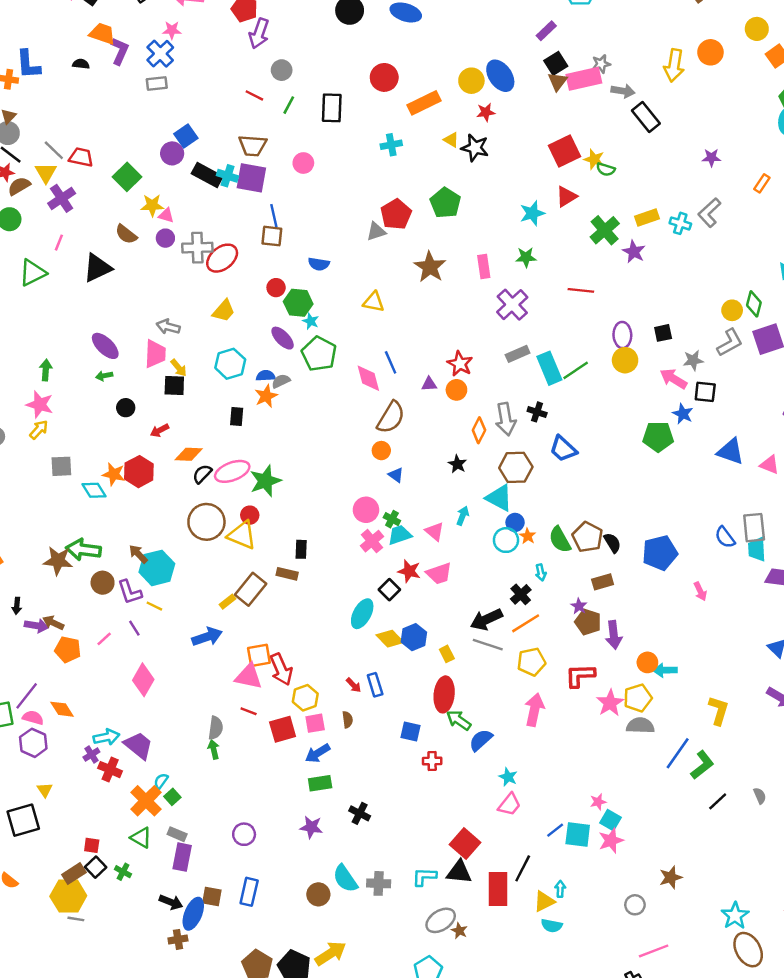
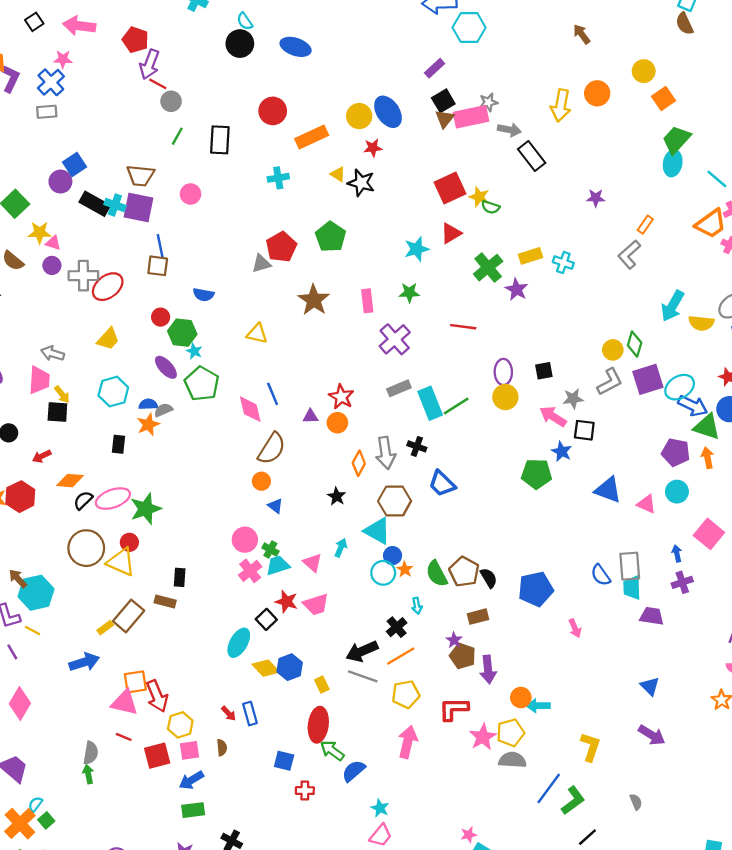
red line: (254, 95) -> (158, 84), moved
gray L-shape: (709, 213) -> (629, 255), moved
gray semicircle: (760, 796) -> (636, 802), moved

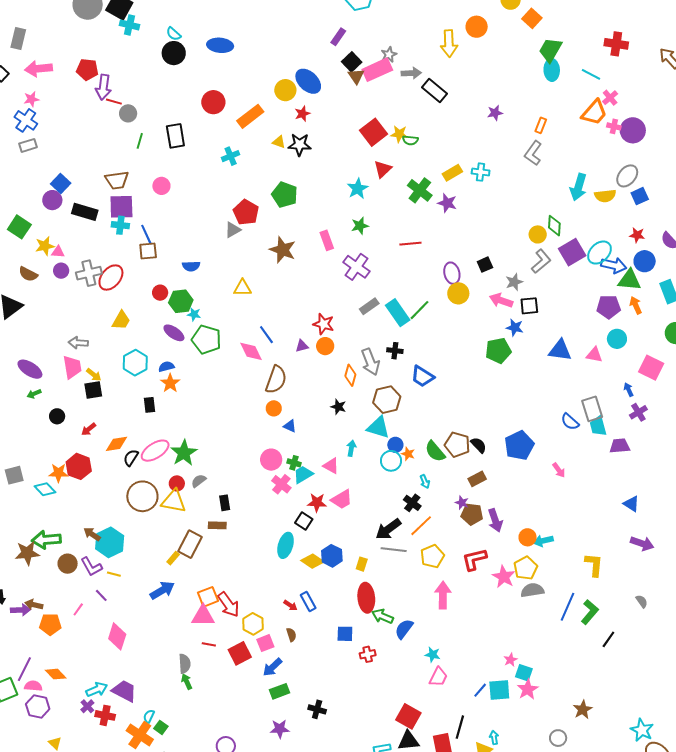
cyan cross: (115, 205) -> (120, 225), moved
gray semicircle: (163, 410) -> (199, 481), moved
yellow rectangle: (322, 685) -> (362, 564), turned 56

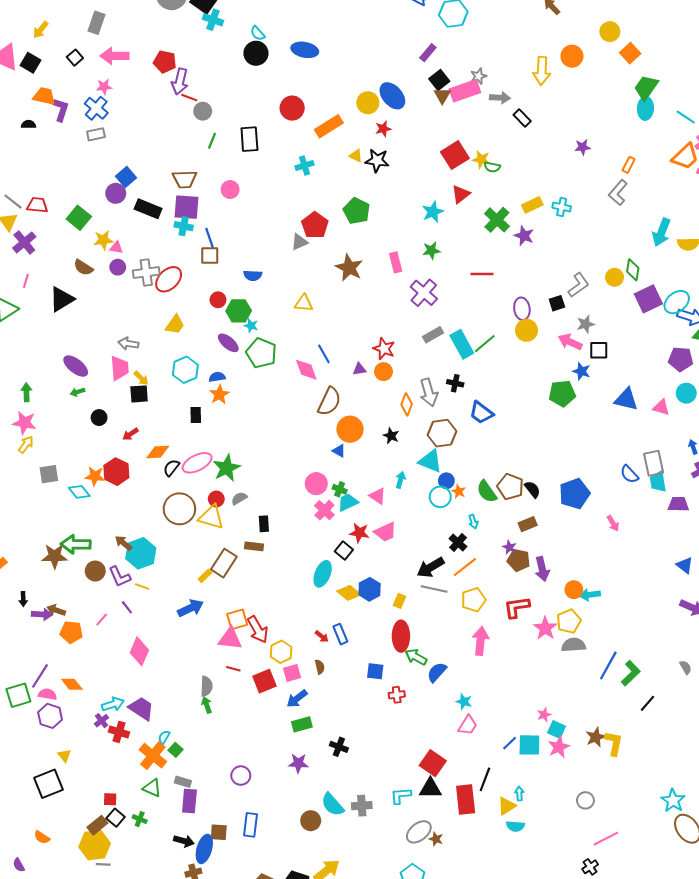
black rectangle: (434, 91) -> (522, 118), size x0.7
gray L-shape: (541, 261) -> (579, 285), moved
orange circle: (274, 408) -> (350, 429), moved, size x1.6
yellow L-shape: (594, 565) -> (614, 743), moved
brown star: (583, 710) -> (596, 737), moved

